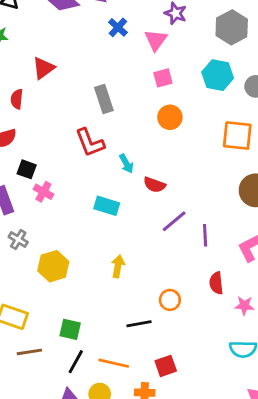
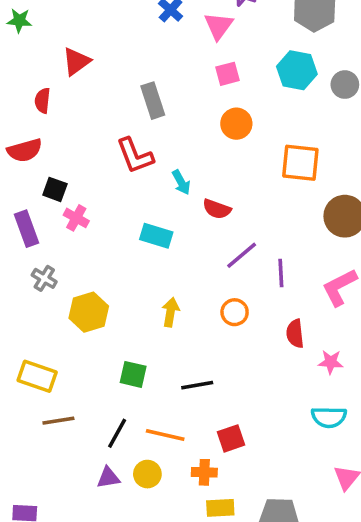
orange square: (237, 136) -> (300, 163), moved
orange circle: (170, 300) -> (235, 312), moved
green square: (70, 329) -> (133, 374), moved

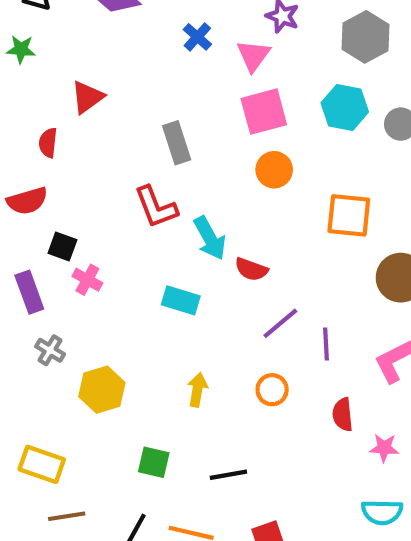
pink square: (227, 74) -> (264, 112), size x1.6
cyan arrow: (181, 182) -> (210, 238), size x1.5

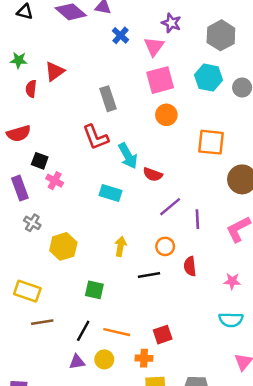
green star: (21, 49) -> (19, 60), moved
red semicircle: (48, 143) -> (31, 89), moved
red semicircle: (343, 415) -> (190, 266), moved
black line: (228, 475) -> (149, 275), moved

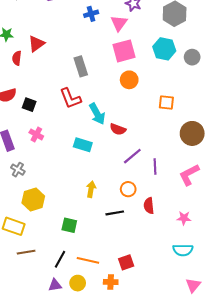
blue cross: (120, 35) -> (91, 14), turned 32
orange square: (211, 142) -> (166, 103), size x0.7
black square: (40, 161) -> (29, 105), moved
yellow hexagon: (63, 246) -> (33, 199), moved

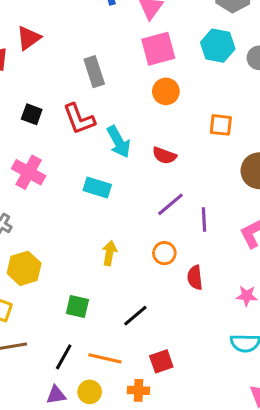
black square: (29, 105) -> (32, 114), moved
red semicircle: (118, 129) -> (164, 155), moved
pink cross: (36, 134) -> (29, 172), size x1.5
black line: (115, 213) -> (135, 316), moved, turned -30

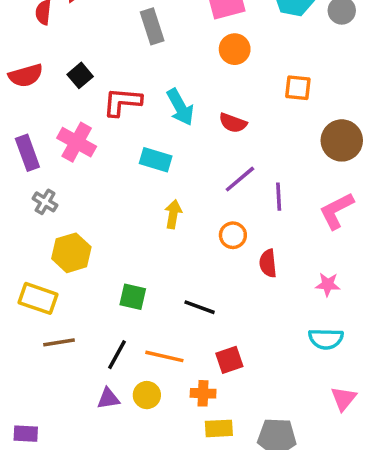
black square: (32, 114) -> (80, 75), turned 30
red L-shape: (79, 119) -> (122, 102), moved, turned 116
yellow arrow: (109, 253) -> (173, 214), moved
black line: (135, 316) -> (200, 307), turned 60

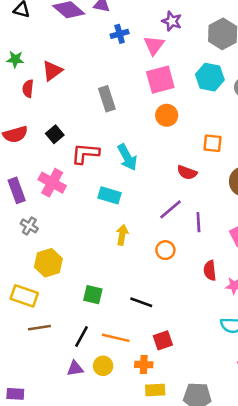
red semicircle: (233, 123) -> (187, 173), moved
red semicircle: (268, 263) -> (210, 270), moved

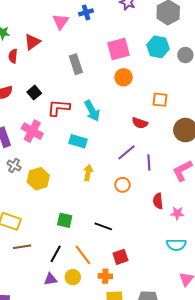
pink triangle: (154, 45) -> (61, 22), moved
yellow hexagon: (48, 263) -> (38, 179), moved
orange line: (116, 338) -> (83, 255), turned 40

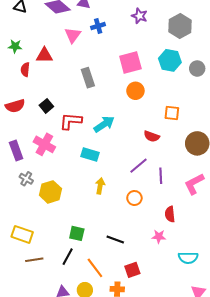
red triangle: (32, 42) -> (44, 55), turned 36
cyan arrow: (92, 111) -> (104, 124), turned -95
pink star: (177, 213) -> (159, 236), moved
black line: (56, 254) -> (68, 257), moved

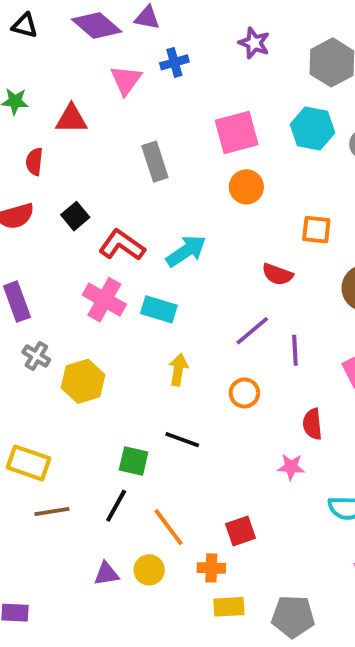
red semicircle: (25, 70) -> (34, 162), moved
red L-shape: (71, 121) -> (122, 245), turned 30
pink cross: (44, 144) -> (104, 300), moved
black line: (115, 240) -> (182, 440), moved

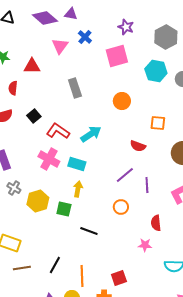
blue cross: (174, 62) -> (85, 37), turned -32
pink square: (237, 132) -> (117, 56), moved
yellow arrow: (178, 370) -> (78, 189), moved
green square: (134, 461) -> (64, 209), moved
orange line: (169, 527) -> (82, 276), turned 35

